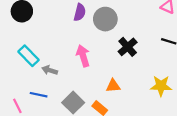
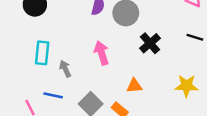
cyan rectangle: (29, 56) -> (42, 53), turned 50
gray arrow: (50, 70) -> (65, 69), turned 48

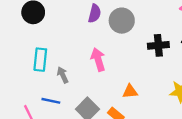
black cross: (150, 43) -> (158, 45), moved, turned 36

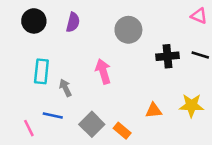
purple semicircle: (95, 13) -> (73, 22), moved
orange triangle: (130, 91) -> (154, 110), moved

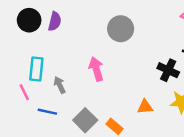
purple semicircle: (73, 22) -> (55, 21), moved
black cross: (167, 56) -> (168, 70), moved, turned 30
pink line: (29, 128) -> (24, 92), moved

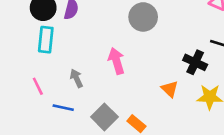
cyan rectangle: (36, 69) -> (46, 40), moved
orange triangle: (145, 107) -> (170, 89), moved, turned 49

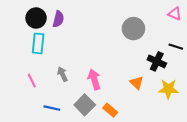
gray circle: (143, 17) -> (133, 29), moved
pink arrow: (116, 61) -> (94, 79), moved
blue line: (63, 108) -> (52, 108), moved

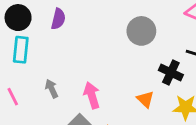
purple semicircle: (58, 19) -> (58, 19), moved

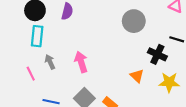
gray arrow: (52, 89) -> (50, 62), moved
pink arrow: (92, 95) -> (81, 62), moved

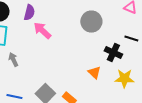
pink arrow: (81, 62) -> (42, 30), moved, turned -30

